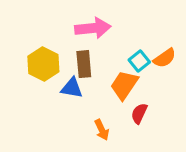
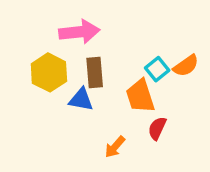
pink arrow: (93, 28) -> (79, 32), moved
orange trapezoid: (124, 85) -> (140, 96), turned -52
orange arrow: (102, 130) -> (115, 147), turned 66

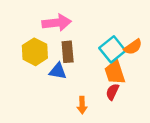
cyan square: (157, 69) -> (112, 49), size x1.5
orange trapezoid: (140, 96) -> (115, 72), moved
orange arrow: (115, 147) -> (82, 105), turned -42

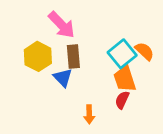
pink arrow: (57, 23) -> (62, 25), turned 52
orange semicircle: (133, 47) -> (145, 51), turned -102
blue triangle: (58, 71) -> (63, 78), turned 36

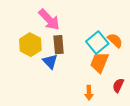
orange trapezoid: (125, 79) -> (99, 62), turned 40
red semicircle: (122, 100) -> (118, 85), moved
orange arrow: (89, 114) -> (89, 93), moved

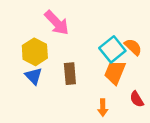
brown rectangle: (59, 45) -> (70, 74), moved
blue triangle: (50, 61) -> (34, 76), moved
red semicircle: (118, 85) -> (137, 99), turned -56

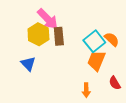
yellow hexagon: (35, 52) -> (38, 34), moved
brown rectangle: (70, 74) -> (59, 36), moved

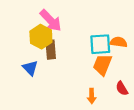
brown rectangle: (59, 36) -> (51, 50), moved
orange semicircle: (112, 39) -> (119, 42), turned -35
cyan square: (94, 41) -> (100, 44), turned 35

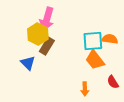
pink arrow: (51, 20) -> (47, 19), turned 60
brown rectangle: (51, 50) -> (47, 46), turned 36
orange trapezoid: (102, 65) -> (95, 60), turned -60

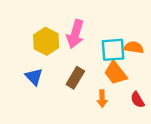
pink arrow: (47, 19) -> (75, 34), moved
brown rectangle: (47, 46) -> (75, 78), moved
orange arrow: (85, 89) -> (102, 99), moved

